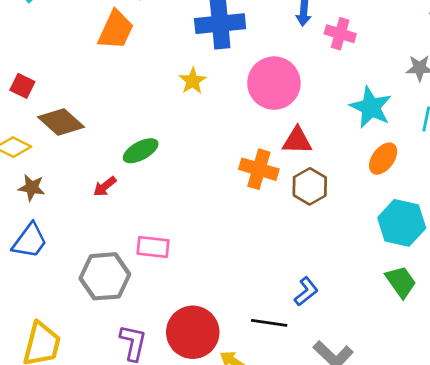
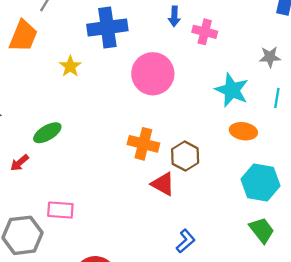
yellow star: (193, 81) -> (70, 66), moved
red triangle: (297, 141) -> (163, 184), moved, turned 30
orange ellipse: (383, 159) -> (243, 131), turned 65

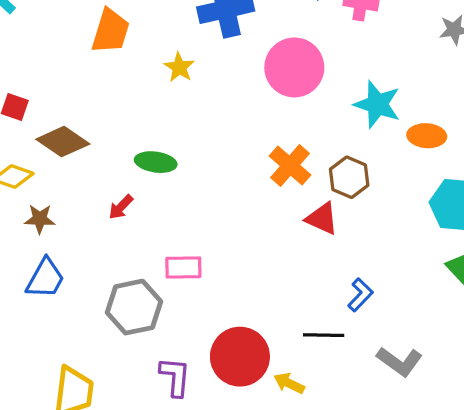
cyan star: (232, 90) -> (377, 104), moved
green ellipse: (47, 133) -> (156, 162), turned 44
orange cross: (143, 144) -> (290, 166), turned 32

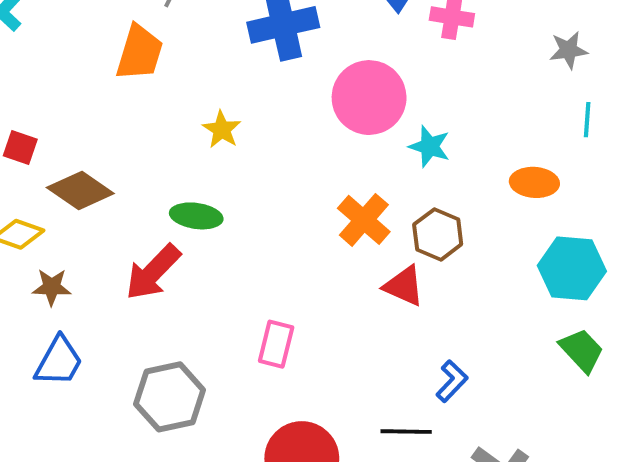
yellow star: (179, 67) -> (222, 129), moved
cyan star: (377, 104) -> (430, 146), moved, size x0.7
red arrow: (121, 207) -> (153, 272), size x1.8
pink rectangle: (183, 267) -> (276, 344), moved, turned -75

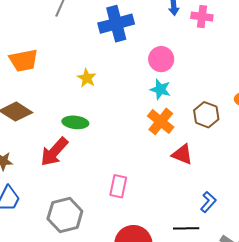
orange trapezoid: (140, 53) -> (24, 60), moved, turned 64
pink circle: (369, 98) -> (161, 59), size x0.7
cyan star: (430, 146) -> (160, 89), moved
brown hexagon: (438, 234) -> (206, 115), moved

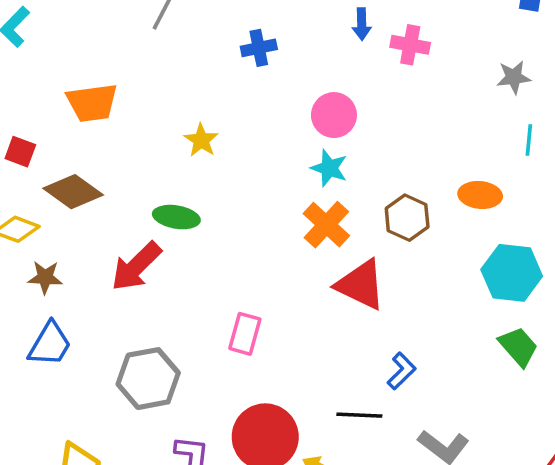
blue cross: (116, 24) -> (259, 48), size x0.6
red triangle: (182, 154) -> (361, 285), size x1.4

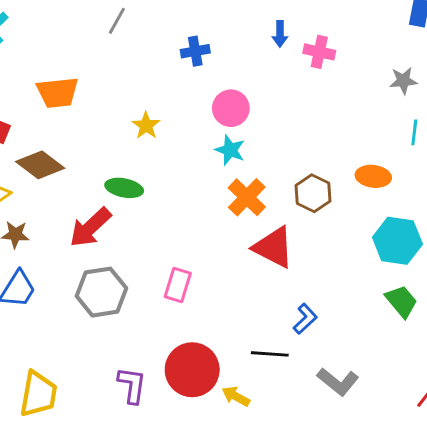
pink circle: (334, 115) -> (231, 108), moved
cyan star: (329, 168) -> (230, 150), moved
gray hexagon: (148, 379) -> (101, 292), moved

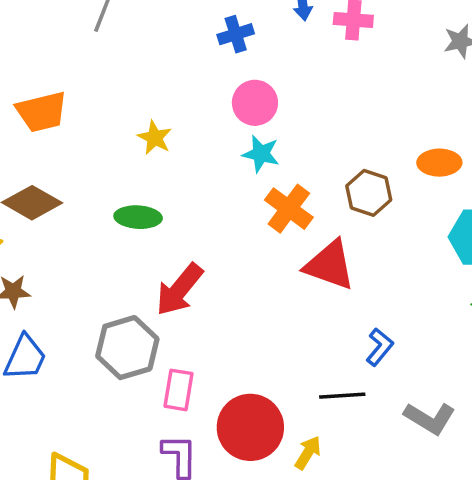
blue cross: (195, 51) -> (236, 34), moved
red arrow: (90, 227) -> (179, 290), moved
pink rectangle: (178, 285) -> (178, 390), moved
yellow arrow: (236, 396) -> (308, 453), turned 100

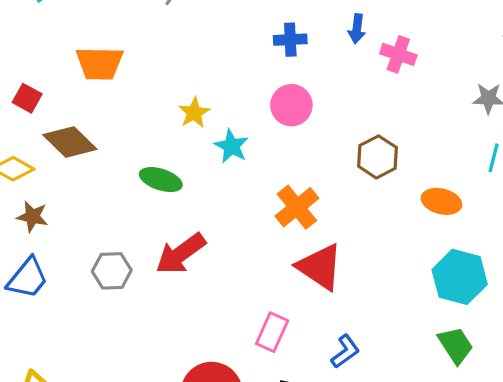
cyan star: (261, 154) -> (231, 146), moved
brown hexagon: (369, 193) -> (378, 157), moved
gray hexagon: (127, 348) -> (112, 271), moved, size x0.7
pink rectangle: (178, 390) -> (272, 332), moved

